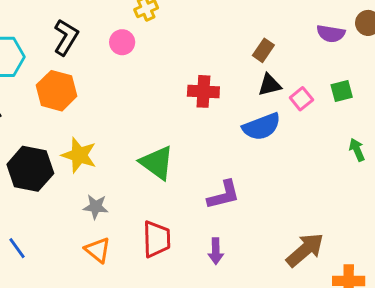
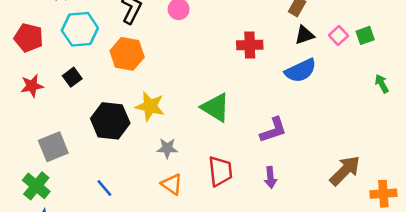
pink square: (301, 99) -> (338, 36), moved

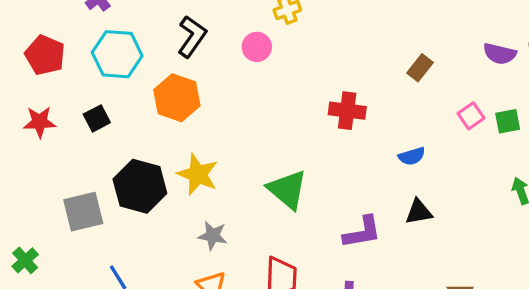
black triangle: (305, 35) -> (419, 212), moved
blue semicircle: (301, 71) -> (412, 156), size x0.6
gray square: (53, 147) -> (83, 212), moved
green cross: (36, 186) -> (25, 260), size x0.7

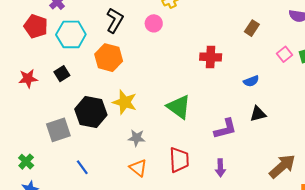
red pentagon: (45, 55) -> (36, 26), moved

